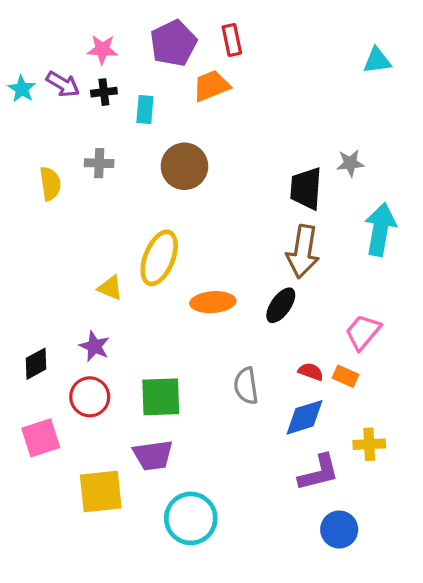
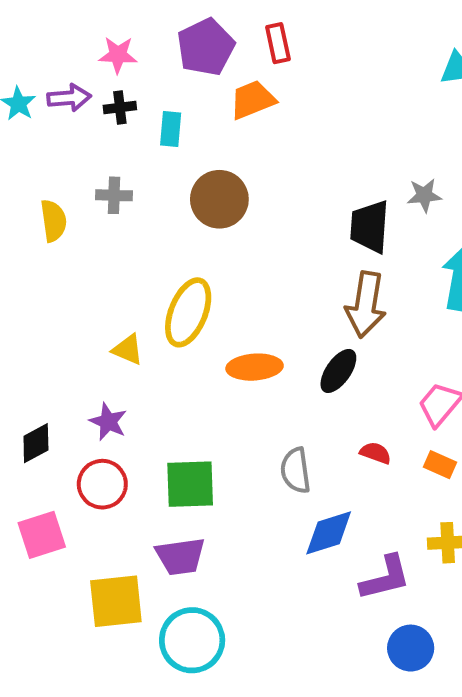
purple arrow: (63, 84) -> (69, 98), turned -36
orange rectangle: (346, 376) -> (440, 465), moved
blue diamond: (304, 417) -> (329, 533), moved
cyan circle: (191, 518) -> (192, 640), moved

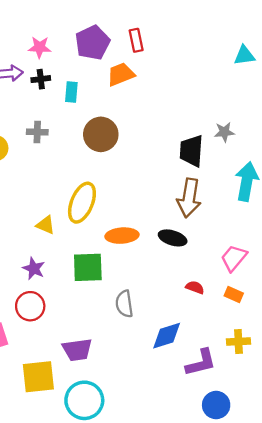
black ellipse: (338, 371) -> (173, 238), turned 72
gray semicircle: (295, 470) -> (124, 304), moved
green square: (190, 484) -> (88, 267), moved

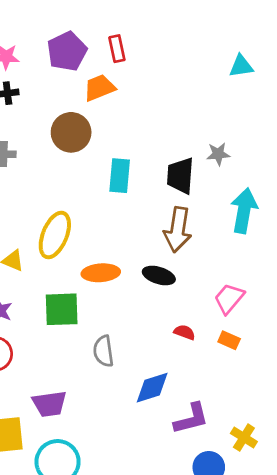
cyan rectangle: (71, 92) -> (120, 176), moved, size x1.4
brown circle: (101, 134) -> (71, 132), moved
yellow cross: (238, 341) -> (244, 438), moved, turned 35

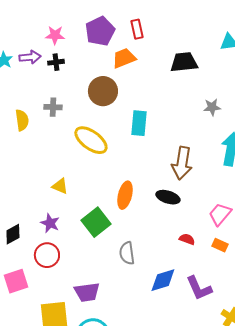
black trapezoid: (180, 176) -> (184, 62), moved, turned 80
yellow ellipse: (55, 235) -> (91, 140), moved, turned -76
orange ellipse: (101, 273) -> (125, 195), turned -72
green square: (62, 309) -> (96, 222), turned -36
purple L-shape: (191, 419) -> (199, 288), moved, turned 80

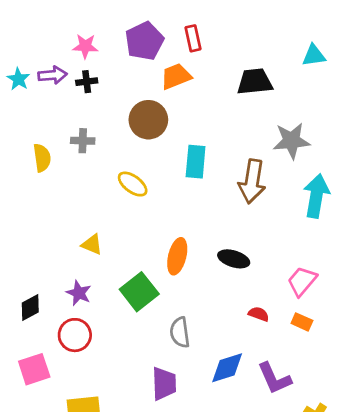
gray star: (212, 107) -> (291, 141), size x1.6
yellow ellipse: (91, 140) -> (133, 184), size x0.7
brown arrow: (182, 163) -> (252, 181), moved
purple trapezoid: (87, 292) -> (164, 384), moved, turned -84

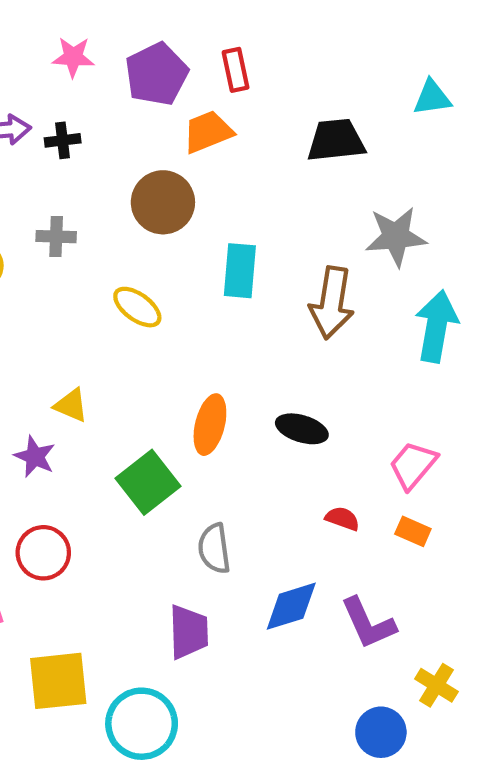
pink star: (85, 46) -> (73, 57), moved
purple star: (79, 293) -> (35, 457), moved

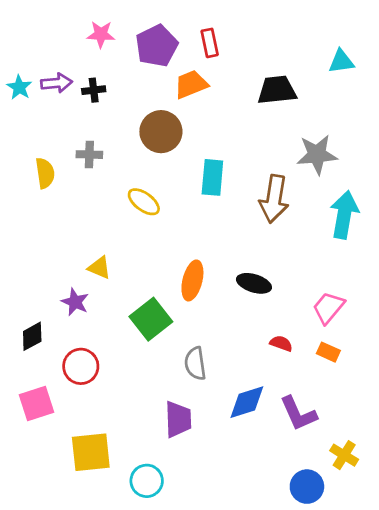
cyan circle: (142, 724) -> (147, 481), size x0.7

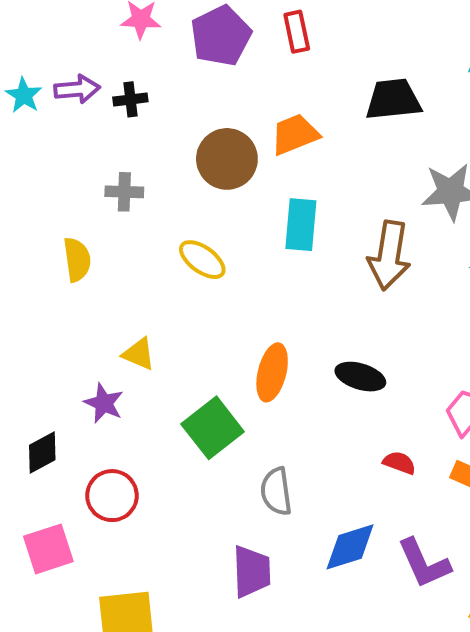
orange trapezoid: (191, 84) -> (295, 134), moved
yellow semicircle: (45, 173) -> (77, 260), moved

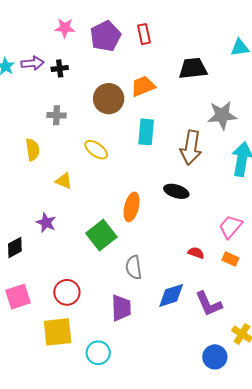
yellow triangle: (139, 354) -> (64, 181), moved
black ellipse: (360, 377) -> (176, 191), moved
red circle: (112, 496) -> (67, 292), moved

